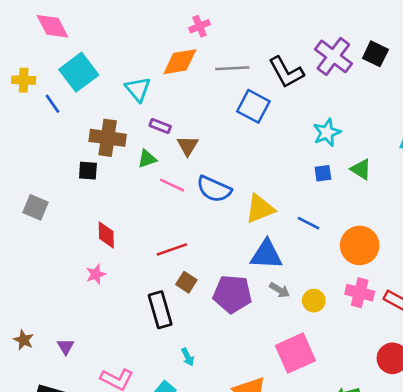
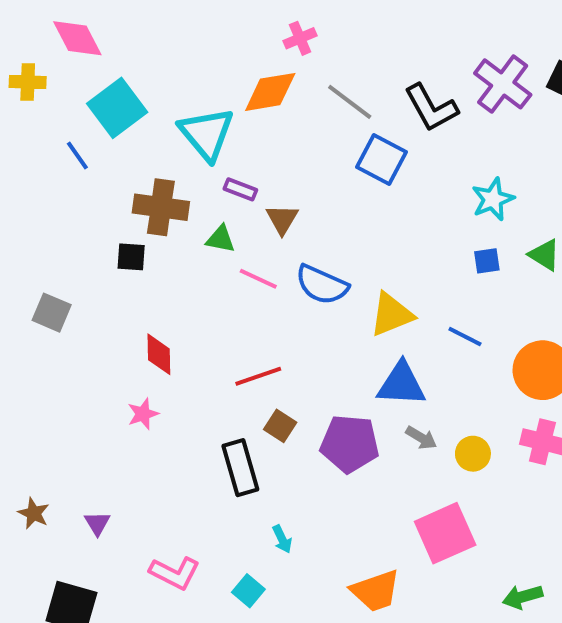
gray line: (232, 68) -> (350, 102), turned 40
yellow cross: (24, 80) -> (28, 82), moved
cyan triangle: (138, 89) -> (207, 134), size x1.4
green triangle: (147, 159) -> (221, 239), turned 30

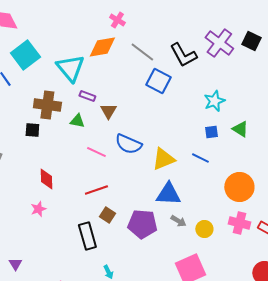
pink cross: (300, 38) -> (117, 20), turned -35
pink line: (258, 279) -> (96, 152), moved
blue line: (465, 336) -> (200, 158), moved

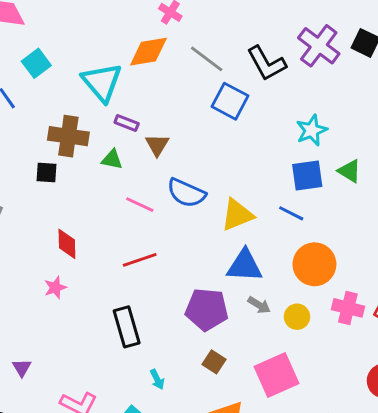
cyan square: (25, 55) -> (36, 63), size x0.7
blue square: (211, 132) -> (307, 175), size x1.6
orange circle: (239, 187) -> (314, 264), moved
brown square: (107, 215) -> (214, 362), moved

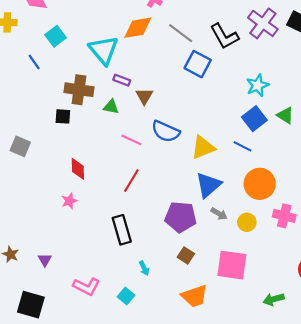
blue square: (307, 175) -> (254, 119), turned -30
red line: (140, 260) -> (131, 181), turned -40
blue triangle: (245, 266) -> (208, 185), turned -44
pink square: (277, 375) -> (232, 265), turned 32

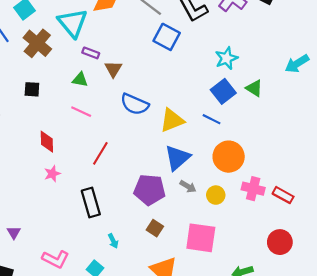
brown cross: (79, 90) -> (37, 43), moved, turned 32
pink line: (131, 140) -> (81, 112), moved
pink star: (69, 201) -> (52, 174), moved

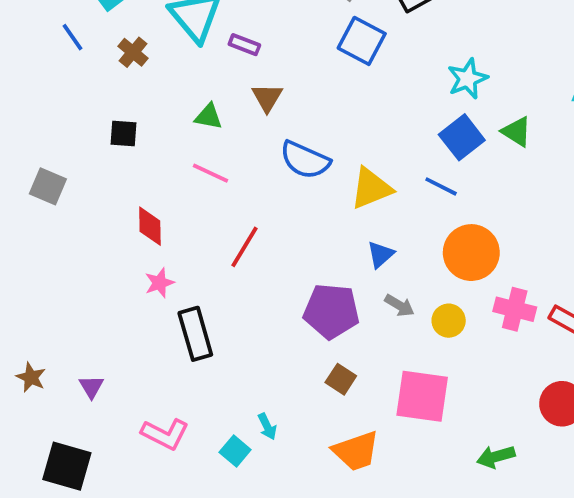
brown cross: (37, 43) -> (133, 52), size x0.6
purple rectangle: (91, 53) -> (244, 45), moved
blue triangle: (177, 158) -> (381, 254), size x0.6
black rectangle: (91, 203) -> (195, 334), moved
cyan arrow: (113, 241) -> (267, 426), moved

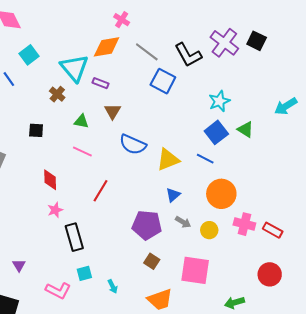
brown cross: (133, 52) -> (57, 94), moved
cyan square: (235, 451) -> (84, 273), moved, turned 35

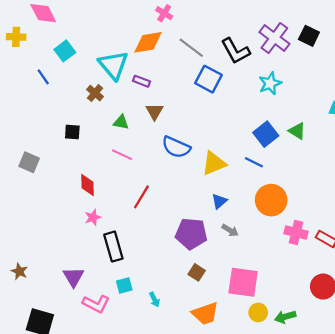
cyan star: (219, 101) -> (270, 83), moved
yellow circle: (209, 230) -> (258, 312), moved
purple triangle: (19, 265) -> (73, 277), moved, size x1.5

